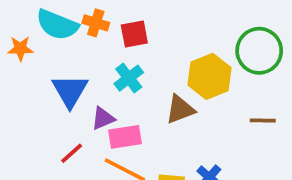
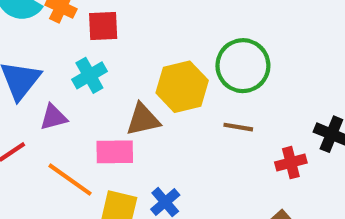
brown line: (263, 121) -> (238, 127), moved
pink rectangle: (125, 137) -> (115, 152), moved

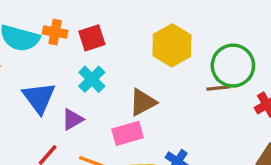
green circle: (243, 66) -> (233, 66), moved
yellow hexagon: (182, 87) -> (172, 45), moved

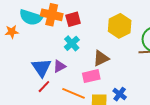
orange cross: (55, 32) -> (52, 15), size x1.5
blue triangle: (39, 98) -> (41, 68), moved

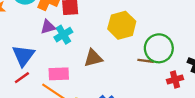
purple triangle: (59, 66) -> (48, 27), moved
pink rectangle: (91, 76) -> (59, 74), moved

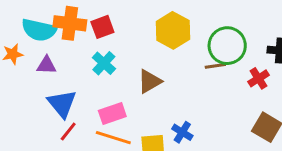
purple triangle: (48, 27) -> (46, 65), moved, turned 35

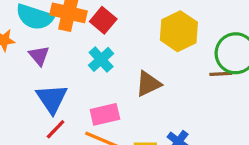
red square: (102, 27) -> (103, 20), turned -35
purple triangle: (46, 65) -> (39, 56), turned 42

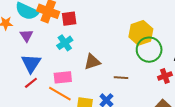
red square: (103, 20) -> (69, 19), turned 35
yellow hexagon: (179, 31) -> (141, 33), moved
brown line: (221, 74) -> (121, 78), moved

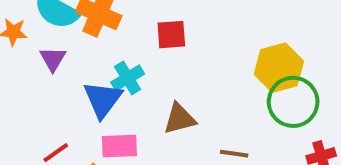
red square: (69, 19) -> (171, 35), moved
blue triangle: (31, 63) -> (103, 99), moved

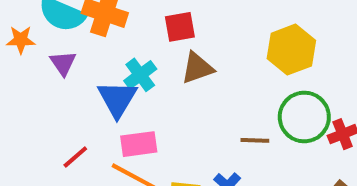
green circle: (293, 102) -> (304, 117), moved
brown triangle: (180, 119) -> (197, 68), moved

